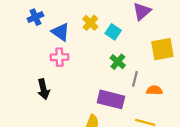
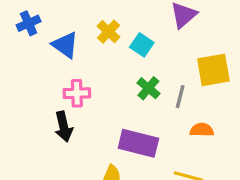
pink cross: (59, 57) -> (77, 93), moved
gray line: (135, 79) -> (180, 97), moved
black arrow: (43, 89) -> (64, 127), moved

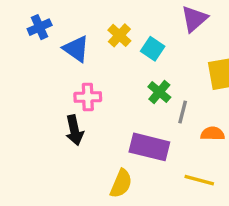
gray line: (180, 97) -> (183, 112), moved

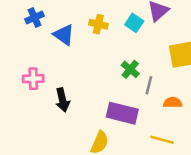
yellow cross: (119, 35) -> (98, 24), turned -30
cyan square: (153, 49) -> (134, 23), moved
pink cross: (88, 97) -> (33, 79), moved

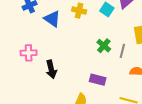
gray line: (149, 85) -> (122, 51), moved
purple rectangle: (122, 113) -> (98, 80), size x0.7

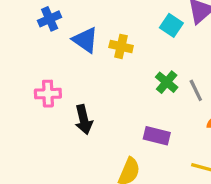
yellow cross: (79, 11) -> (121, 46), moved
gray line: (122, 51) -> (196, 90), turned -40

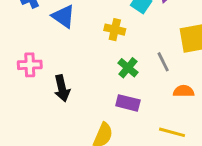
yellow cross: (121, 46) -> (115, 30), moved
green cross: (167, 82) -> (128, 68), moved

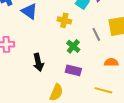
gray line: (163, 62) -> (96, 34), moved
black arrow: (62, 88) -> (38, 62), moved

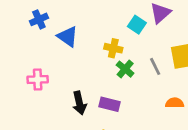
green cross: (73, 46) -> (125, 69), moved
purple rectangle: (73, 70) -> (109, 104), moved

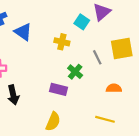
green cross: (125, 69) -> (75, 72), moved
black arrow: (79, 103) -> (13, 95), moved

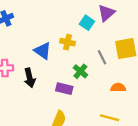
blue triangle: (23, 32) -> (43, 51), moved
black arrow: (13, 95) -> (30, 78), moved

